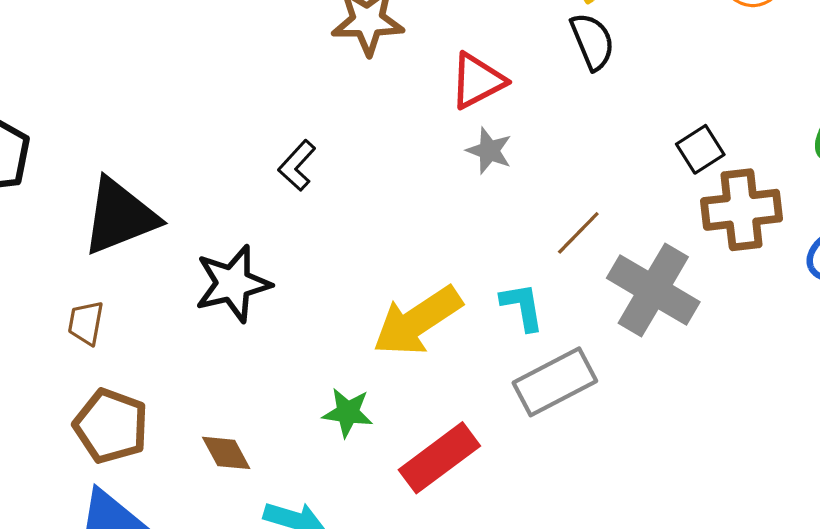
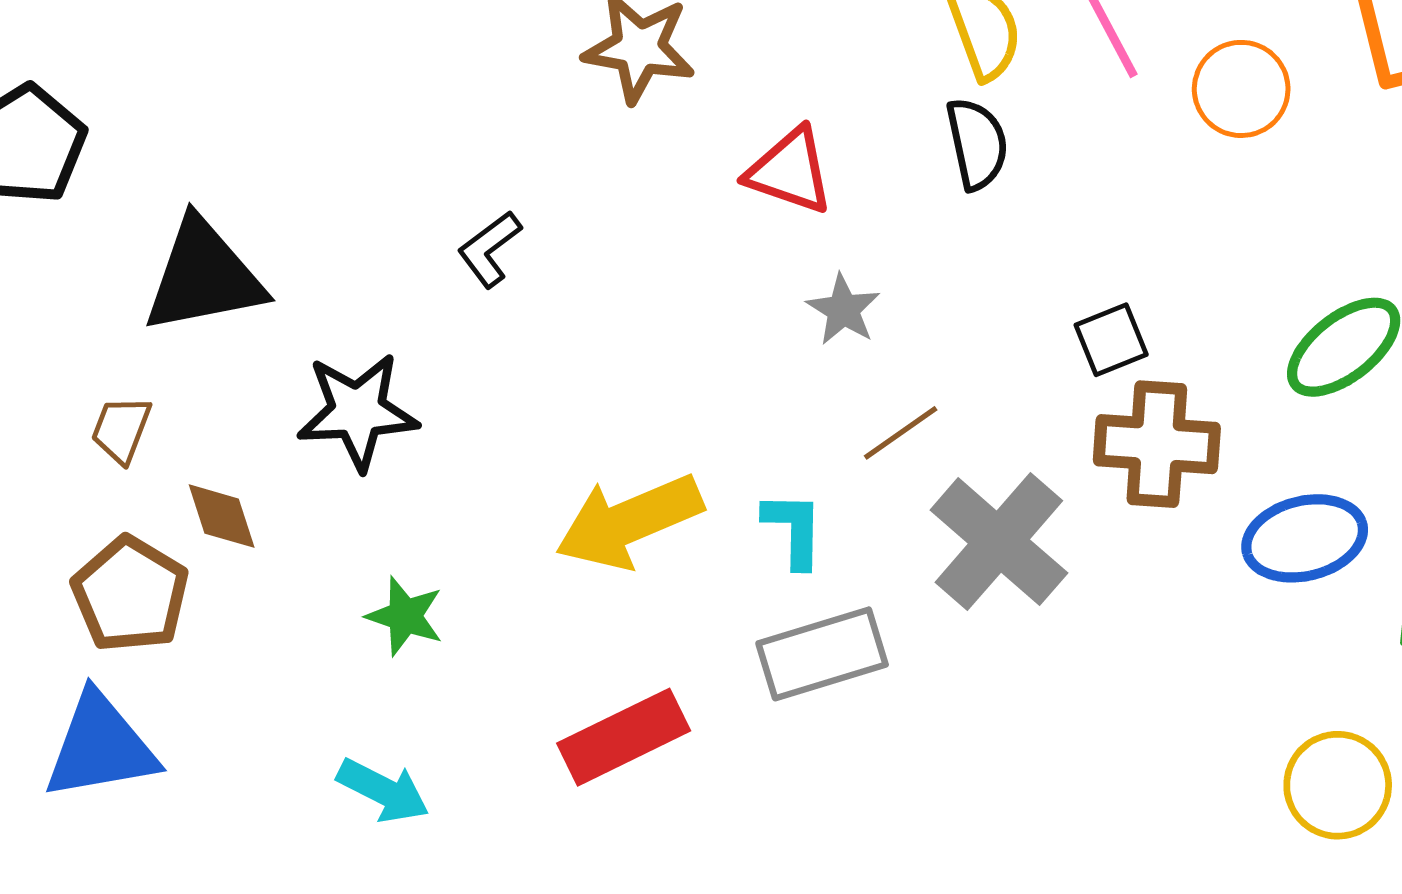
red triangle: (477, 81) -> (790, 171), turned 36
gray star: (489, 151) -> (843, 310), moved
green star: (348, 412) -> (405, 616), moved
brown diamond: (226, 453) -> (222, 516), moved

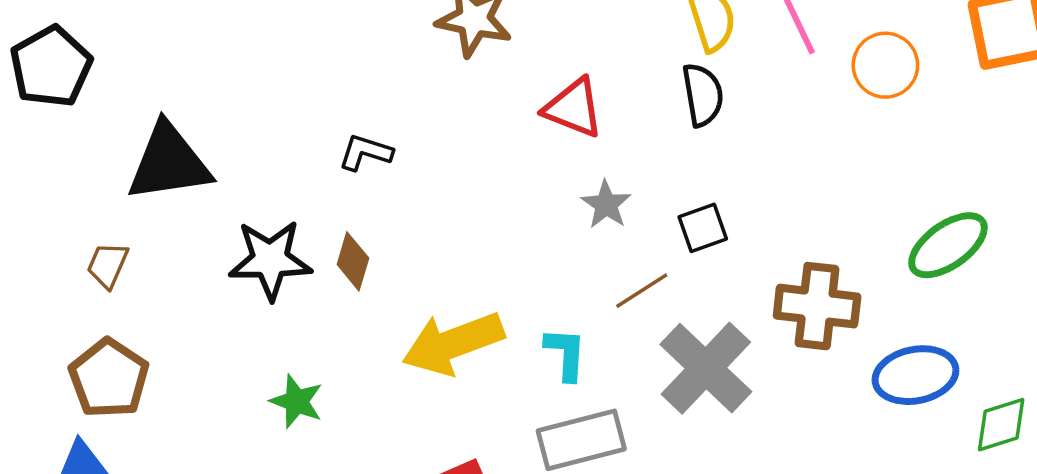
black L-shape: (489, 249) -> (365, 152), turned 52
black square: (1111, 340) -> (703, 228), moved
brown diamond: (222, 516) -> (353, 261), moved, turned 32

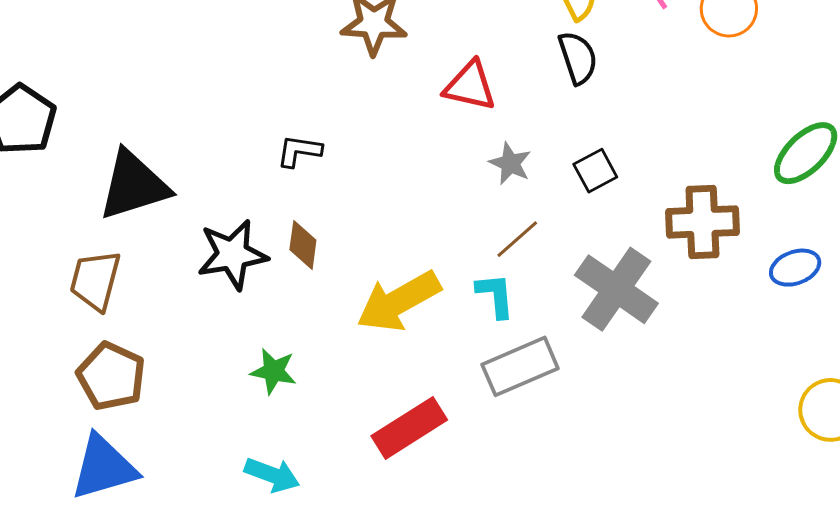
brown trapezoid: (108, 265) -> (95, 280), size x1.5
brown line: (642, 291) -> (517, 239), moved
blue ellipse: (915, 375) -> (795, 268), size x0.7

